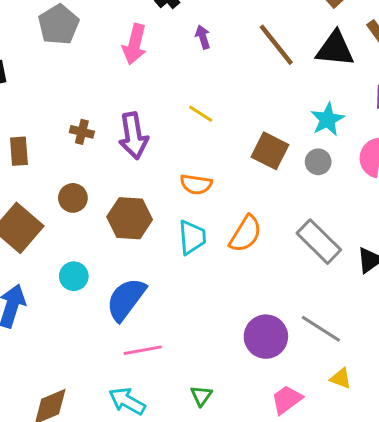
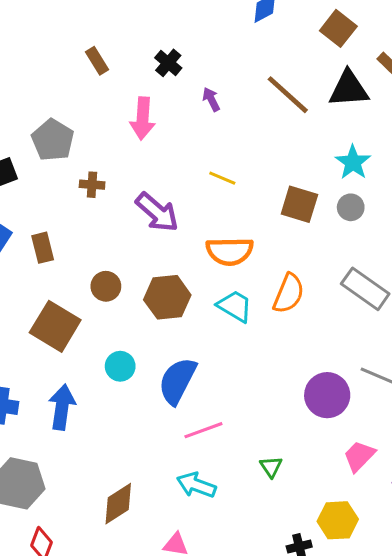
gray pentagon: (59, 25) -> (53, 140), moved
brown cross: (82, 132) -> (92, 185), moved
purple arrow: (133, 136) -> (157, 212), turned -30
orange semicircle: (196, 184) -> (230, 251), size x1.4
cyan trapezoid: (192, 237) -> (235, 306), turned -45

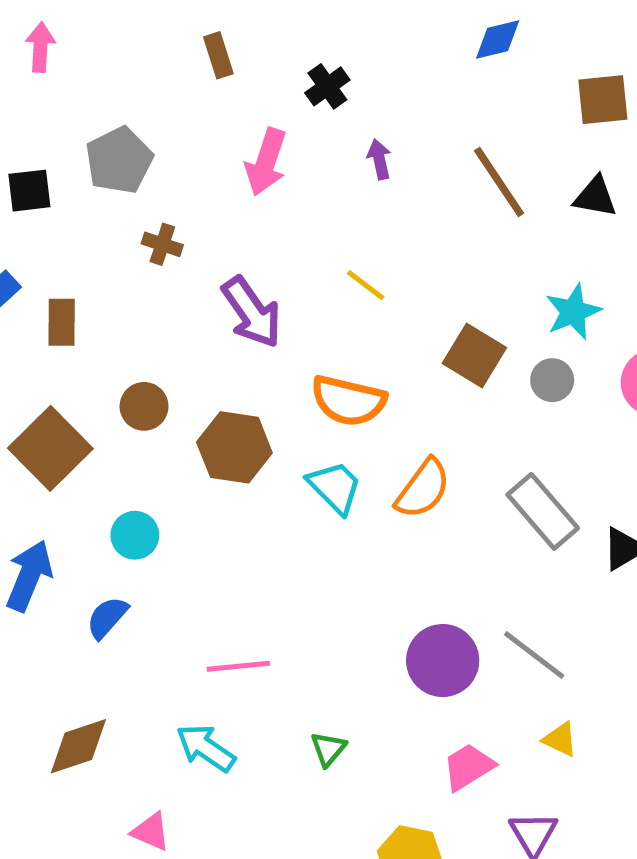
brown square: (338, 28) -> (603, 100), turned 32
black triangle: (349, 89) -> (595, 197), size x0.7
blue semicircle: (177, 381) -> (107, 618), moved, size x0.6

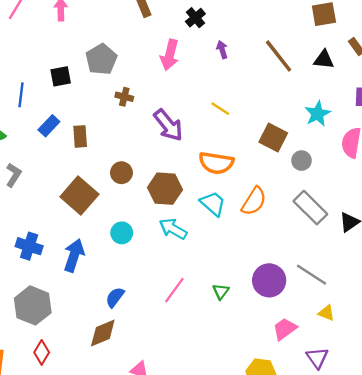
gray circle: (552, 380) -> (301, 161), moved
blue semicircle: (107, 618) -> (115, 297), moved
pink line: (238, 666) -> (174, 290), turned -44
cyan arrow: (206, 748) -> (173, 229), moved
green triangle: (328, 749) -> (221, 291), moved

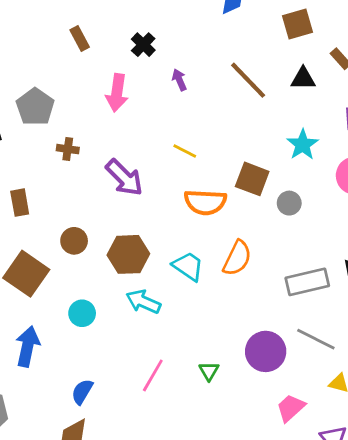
orange semicircle: (216, 163) -> (205, 202), moved
gray rectangle: (310, 208) -> (307, 282), moved, turned -52

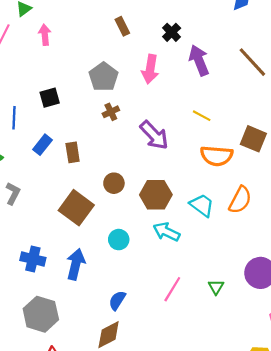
purple arrow: (179, 80) -> (199, 60), size x1.8
gray pentagon: (35, 107) -> (103, 77), moved
brown cross: (68, 149) -> (111, 112), turned -35

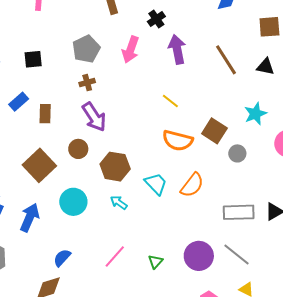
purple arrow: (154, 135) -> (94, 117), moved
cyan arrow: (166, 232) -> (119, 202), size x0.7
cyan circle: (119, 240) -> (73, 202), size x1.4

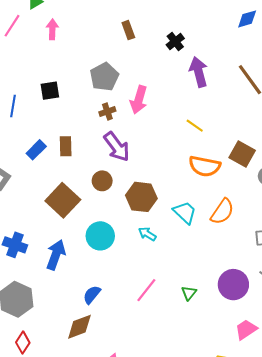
pink arrow: (131, 50) -> (139, 100), moved
blue rectangle: (19, 102) -> (36, 150), moved

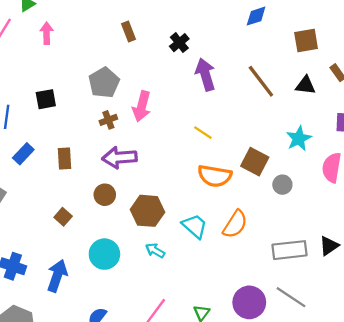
purple arrow: (117, 147) -> (119, 158), turned 124
blue rectangle: (36, 150) -> (23, 154), moved
brown square: (63, 200) -> (63, 217), size x0.5

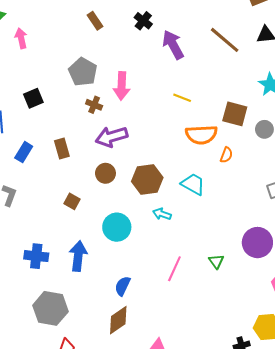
brown cross: (108, 120) -> (94, 105), turned -35
orange semicircle: (235, 224) -> (226, 155), moved, size x0.6

